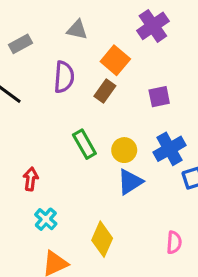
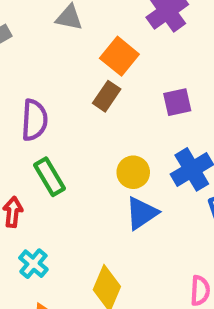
purple semicircle: (64, 77) -> (34, 120), moved
green rectangle: (84, 144) -> (50, 177), moved

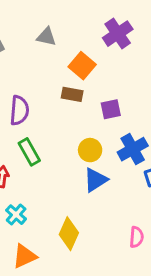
brown rectangle: (107, 96) -> (72, 94), turned 65
purple square: (177, 102) -> (111, 109), moved

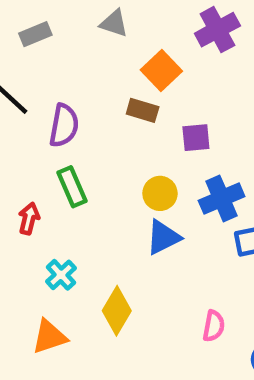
cyan cross: (16, 215) -> (61, 275), moved

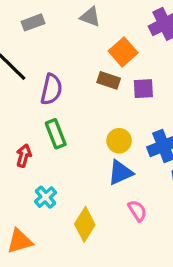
purple square: (196, 138) -> (143, 89), moved
pink semicircle: (214, 326) -> (137, 211), moved, turned -45
orange triangle: (49, 337) -> (20, 241), moved

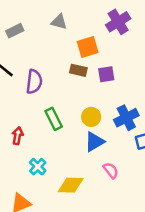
orange square: (123, 52) -> (88, 47), turned 30
green rectangle: (56, 134) -> (54, 119), moved
yellow diamond: (85, 224) -> (71, 185), turned 65

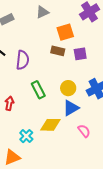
gray triangle: (59, 22) -> (42, 12), turned -40
cyan cross: (38, 167) -> (26, 136), moved
yellow diamond: (71, 185) -> (50, 125), moved

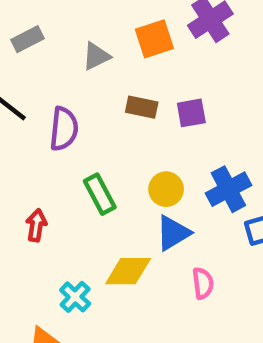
gray triangle: (42, 12) -> (96, 56), moved
orange square: (65, 32) -> (154, 39), moved
pink semicircle: (84, 131) -> (203, 283), turned 32

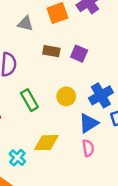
gray triangle: (96, 56) -> (25, 24), turned 42
purple square: (191, 113) -> (79, 54), turned 35
blue triangle: (173, 233) -> (89, 123), moved

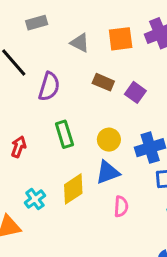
blue triangle: (89, 123) -> (108, 172), moved
yellow diamond: (46, 143) -> (73, 189), turned -45

